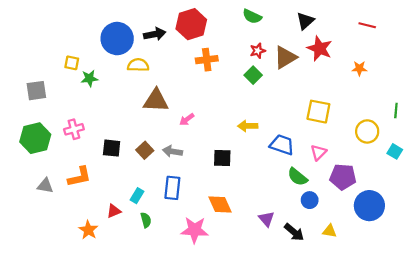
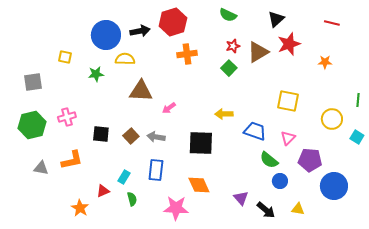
red star: (320, 48) -> (289, 44), turned 30
green star: (89, 78) -> (96, 74), moved
black square: (222, 158) -> (201, 143), size x1.5

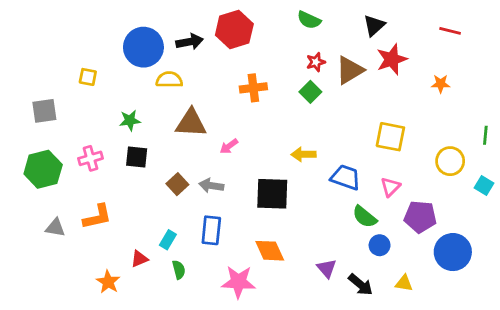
orange cross: (187, 54) -> (253, 88), moved
green star: (96, 74) -> (130, 120), moved
black square: (101, 134) -> (137, 157), moved

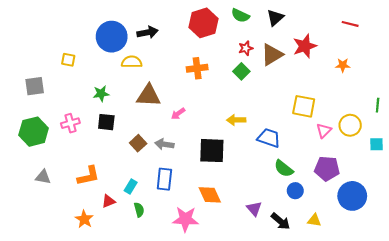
black triangle: (374, 25) -> (275, 18), moved
red hexagon: (234, 29) -> (203, 23), moved
cyan square: (484, 186) -> (377, 144), turned -32
pink triangle: (390, 187) -> (324, 131), moved
orange L-shape: (97, 217) -> (88, 176), moved

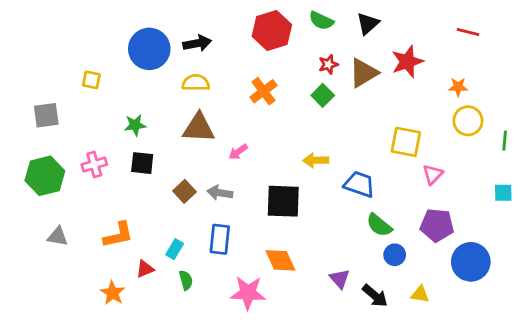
yellow semicircle: (132, 62) -> (196, 83), moved
orange cross: (197, 68) -> (263, 91), turned -30
yellow circle: (350, 125) -> (468, 121), moved

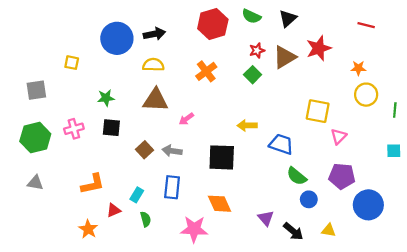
gray triangle: (58, 236) -> (35, 183), moved

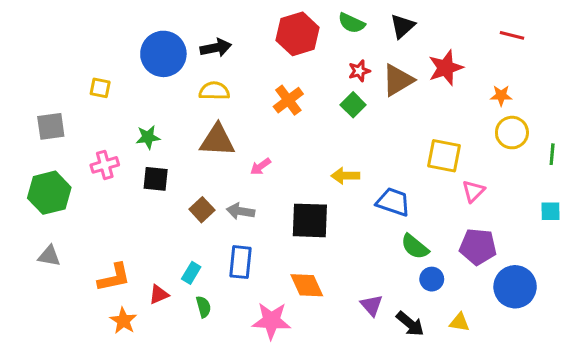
pink cross: (74, 129) -> (105, 165), moved
orange L-shape: (93, 184) -> (114, 278), moved

